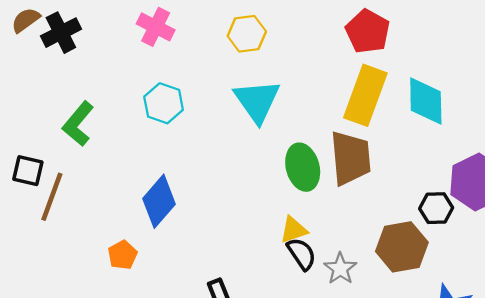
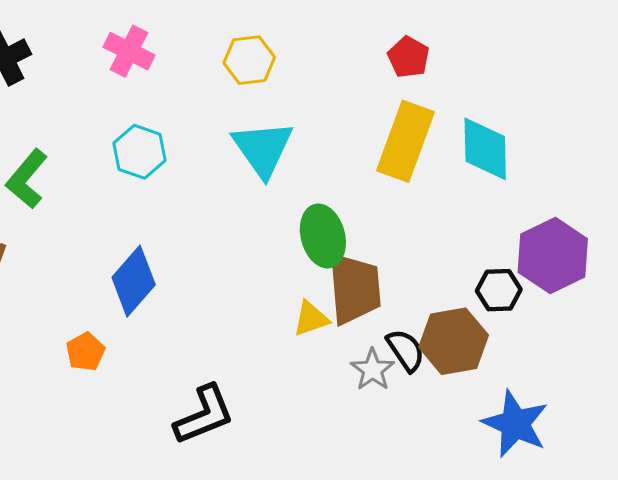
red pentagon: (368, 31) -> (409, 57), size x0.7
brown trapezoid: (351, 158) -> (354, 289), moved
black semicircle: (302, 254) -> (406, 350), moved

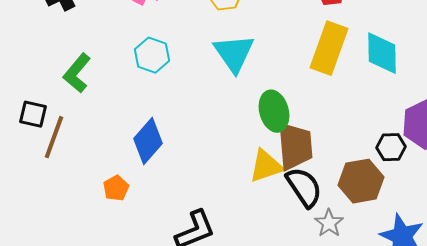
yellow triangle: (311, 319) -> (266, 166), size x1.4
black semicircle: (406, 350) -> (304, 187), moved, size x1.4
gray star: (372, 370) -> (329, 223), moved

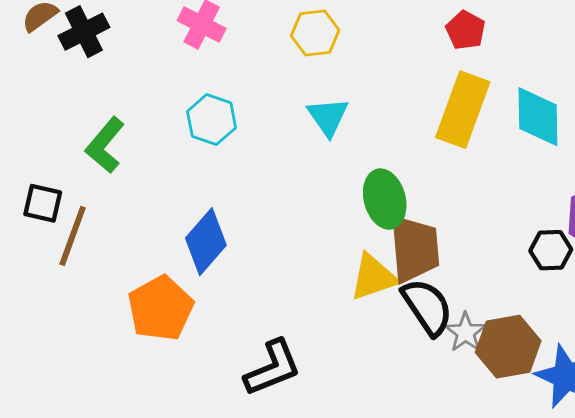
cyan triangle: (234, 53) -> (328, 117), size x0.7
brown hexagon: (361, 181) -> (508, 347), moved
orange pentagon: (116, 188) -> (160, 308), size x1.8
gray star: (329, 223) -> (466, 332), moved

